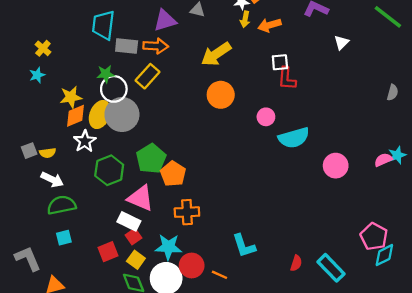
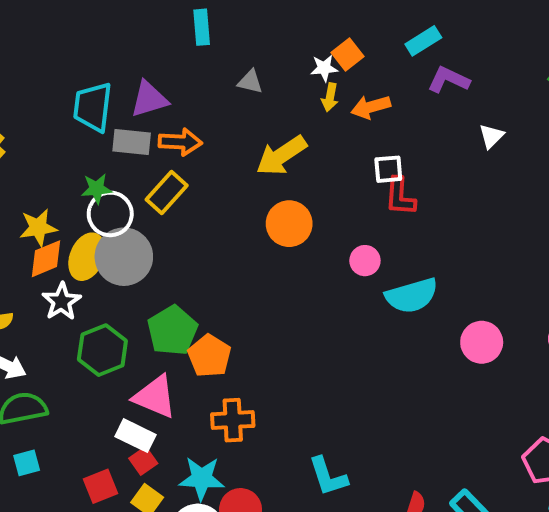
purple triangle: (165, 20) -> (149, 99), moved

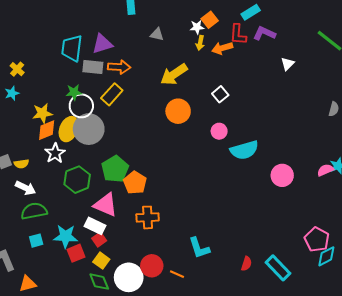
white square: (388, 169) -> (220, 94), moved, turned -35
red L-shape: (400, 196) -> (238, 34), moved
cyan star: (202, 478) -> (66, 236), moved

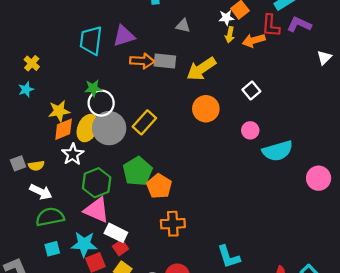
gray rectangle: (93, 67) -> (165, 61), moved
yellow rectangle: (112, 94) -> (144, 122), moved
pink triangle: (106, 205) -> (97, 210), moved

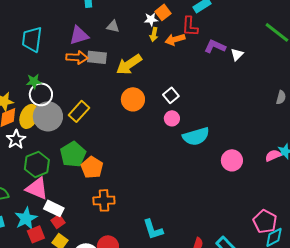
purple L-shape: (299, 25) -> (215, 46), moved
purple triangle: (124, 36) -> (79, 35), moved
white square: (251, 91) -> (171, 95), moved
cyan star: (84, 244) -> (26, 218), turned -30

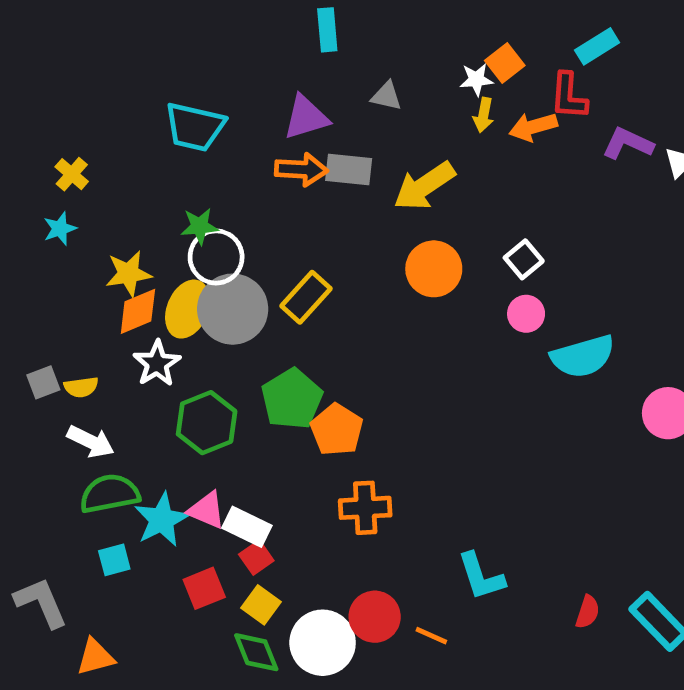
cyan trapezoid: (32, 39) -> (195, 127), turned -84
pink triangle: (37, 188) -> (207, 510), moved, size x0.7
cyan star: (26, 218) -> (162, 520), moved

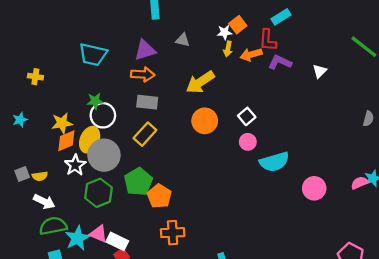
purple L-shape: (628, 143) -> (280, 62), moved
gray rectangle: (349, 169) -> (147, 102), moved
yellow cross: (72, 174) -> (35, 77), turned -32
cyan star: (60, 229) -> (20, 120), moved
gray circle: (233, 309) -> (104, 155), moved

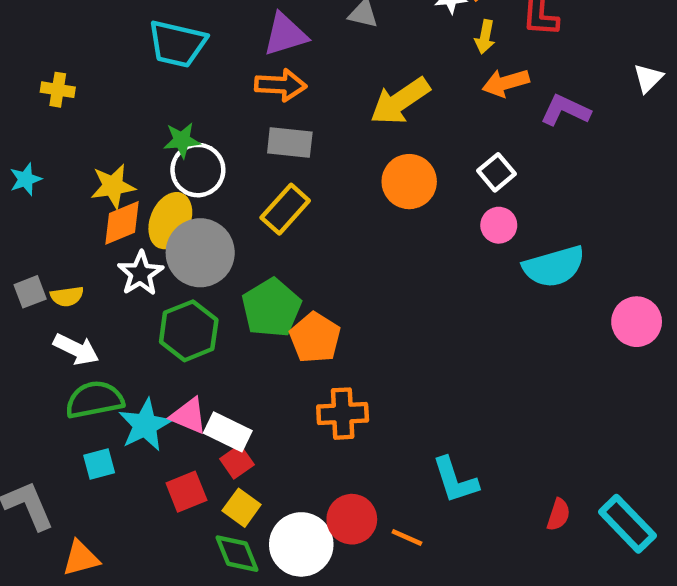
yellow arrow: (228, 49) -> (485, 37), moved
orange arrow: (251, 54) -> (506, 83), moved
purple L-shape: (280, 62) -> (565, 110), moved

